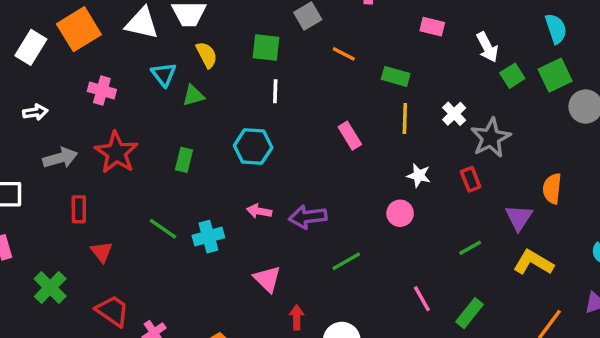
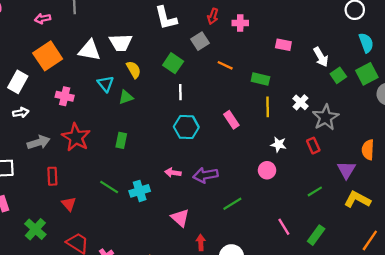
white rectangle: (31, 47) -> (18, 82), moved
green square: (266, 47) -> (173, 63), turned 30
cyan hexagon: (253, 147) -> (186, 127), moved

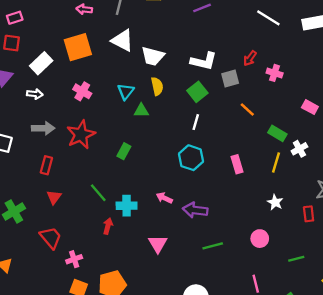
white L-shape: (166, 18) -> (204, 61), moved, turned -80
white triangle: (90, 50) -> (122, 40), moved
white cross: (300, 102) -> (299, 149), moved
pink circle: (267, 170) -> (260, 239), moved
red arrow: (201, 243) -> (108, 226), moved

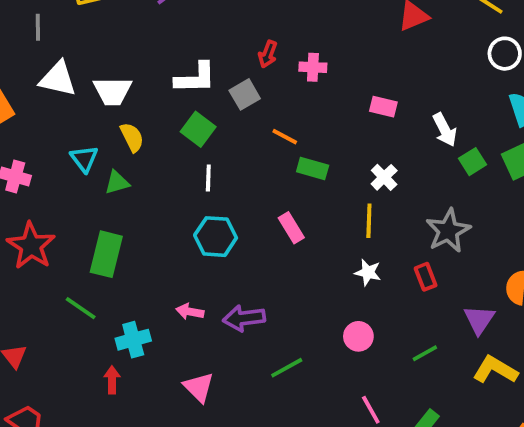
green rectangle: (277, 133) -> (313, 169), moved
green rectangle: (124, 151) -> (106, 254), size x1.6
yellow line: (276, 163) -> (369, 221), moved
green line: (98, 193) -> (81, 308), moved

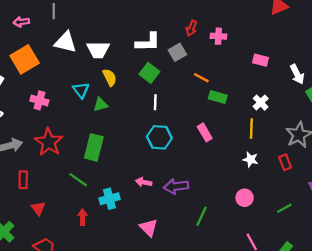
green line: (287, 368) -> (201, 216), turned -36
red arrow: (112, 380) -> (82, 217), moved

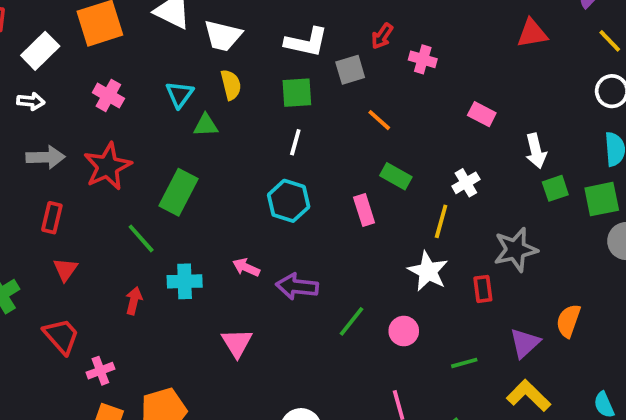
green square: (149, 73) -> (297, 93), turned 36
green rectangle: (218, 97) -> (396, 176), moved
white star: (251, 159) -> (428, 271), size x1.5
green line: (201, 216) -> (351, 321), moved

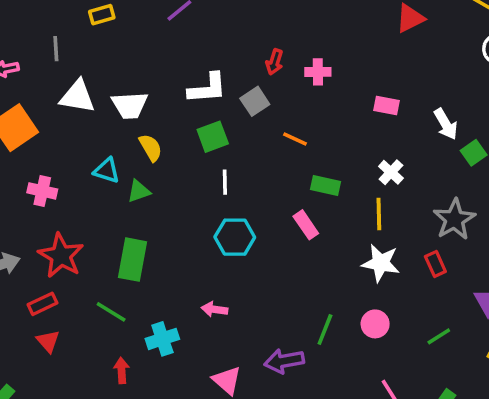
cyan triangle: (180, 94) -> (107, 171), turned -32
red rectangle: (52, 218) -> (42, 304), moved, turned 68
red triangle: (65, 270) -> (48, 341), moved
purple arrow: (297, 286) -> (284, 361), moved

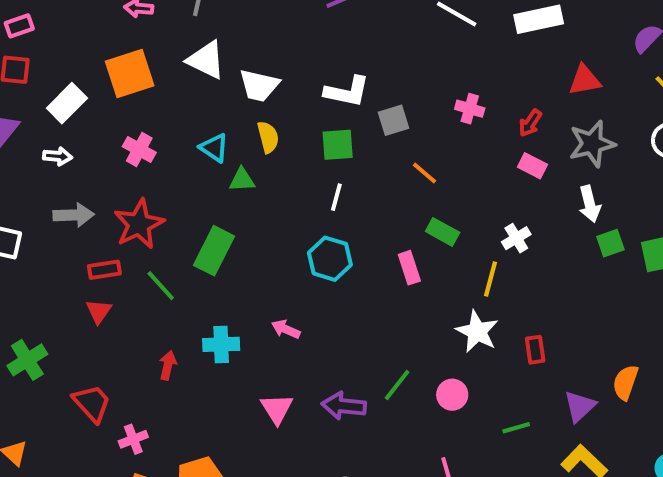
red arrow: (274, 62) -> (530, 123), moved
gray star: (454, 219) -> (592, 144), moved
green line: (111, 312) -> (161, 286), moved

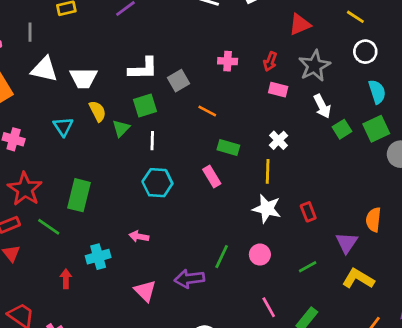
cyan triangle: (214, 148) -> (63, 127), turned 35
green triangle: (242, 180) -> (121, 128), moved, turned -30

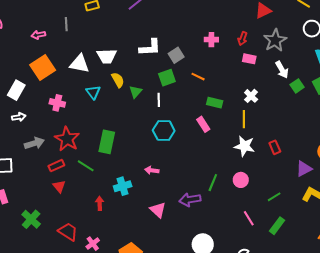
white triangle: (44, 69) -> (79, 64), moved
green square: (145, 106) -> (167, 78), moved
purple triangle: (347, 243) -> (304, 169), turned 30
green line: (308, 267) -> (274, 197), moved

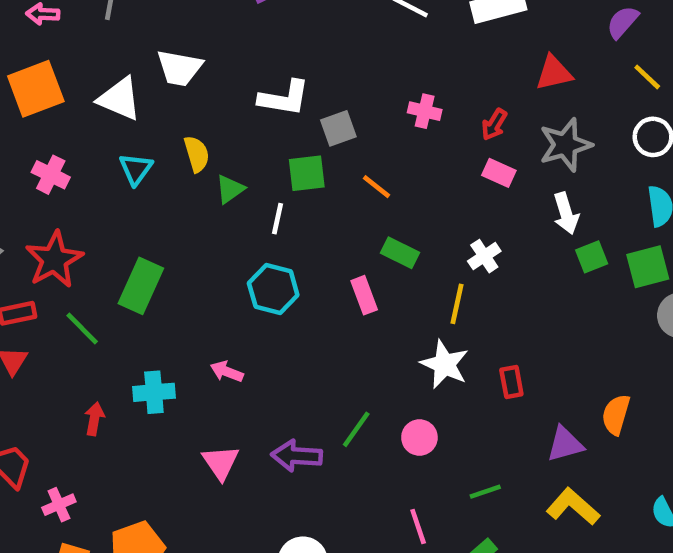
white trapezoid: (107, 56) -> (179, 68), moved

